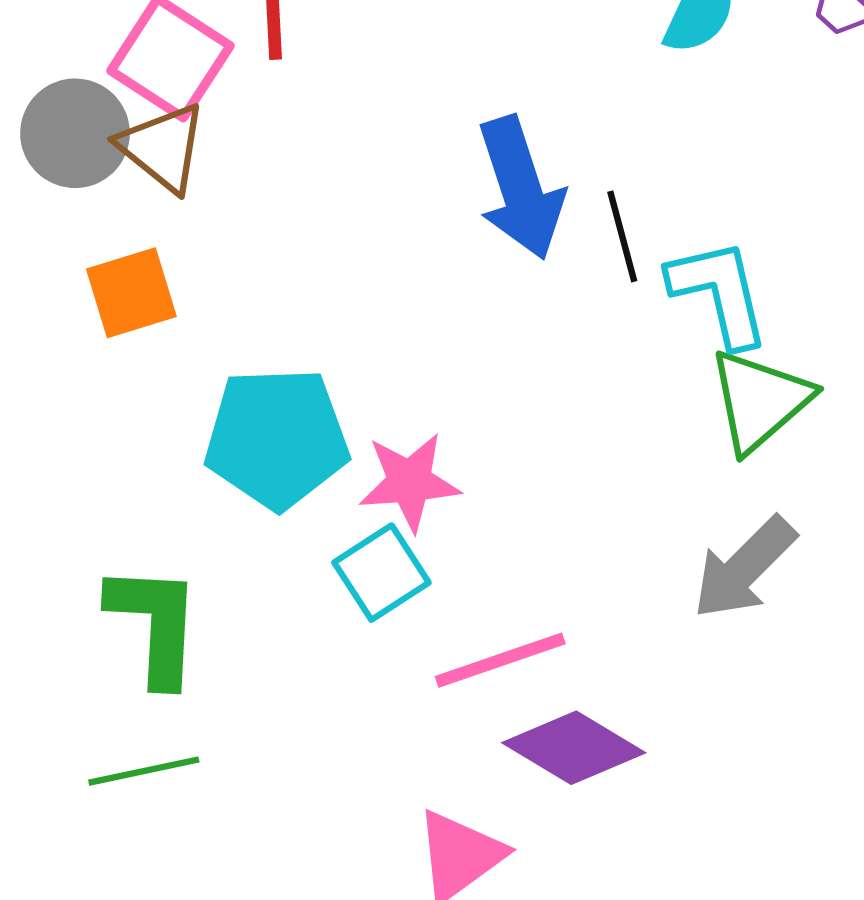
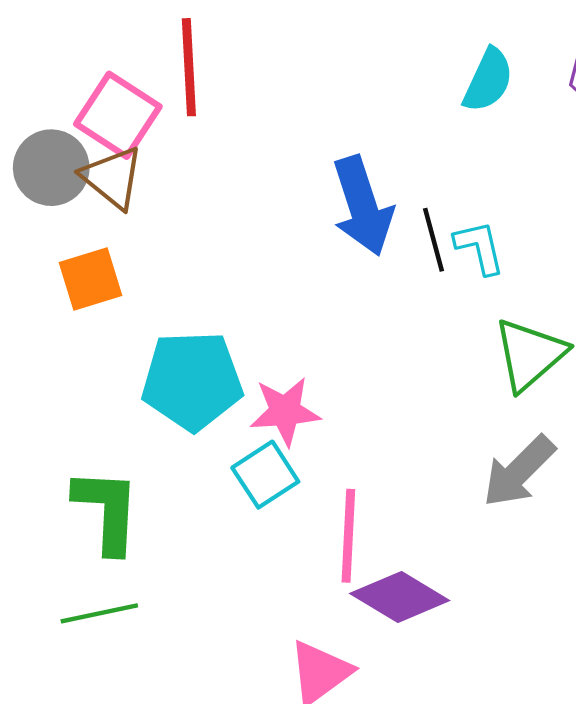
cyan L-shape: (719, 293) -> (479, 247), moved, size x0.7
pink line: (500, 660) -> (348, 536), turned -68

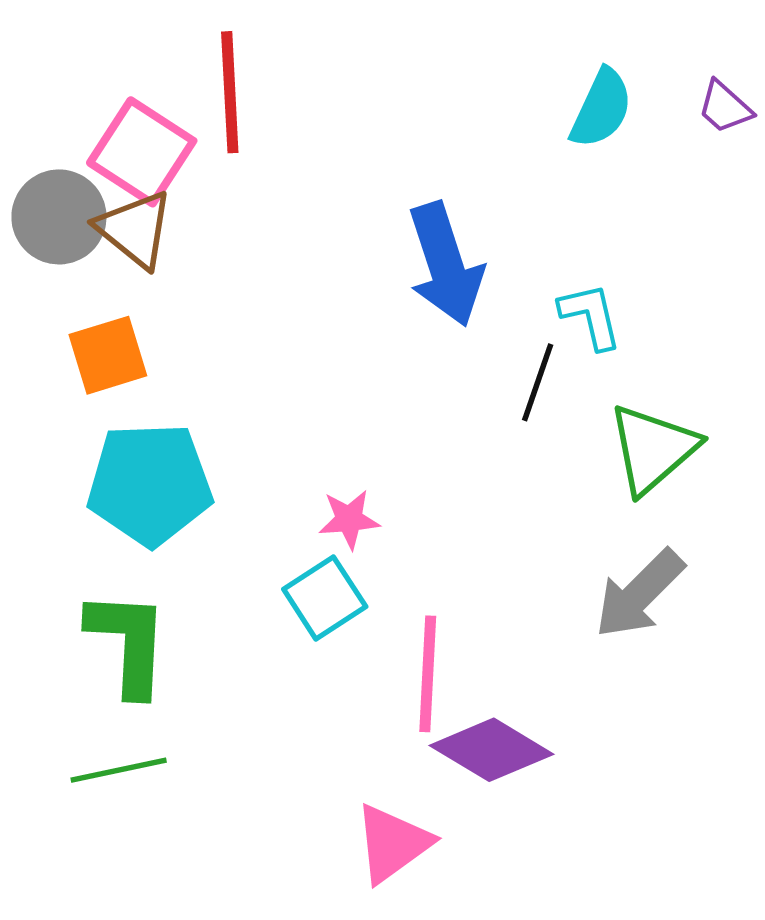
black line: (434, 240) -> (538, 382), moved, turned 34
cyan pentagon: (192, 381) -> (150, 484), moved
pink star: (285, 411) -> (349, 519), size x0.7

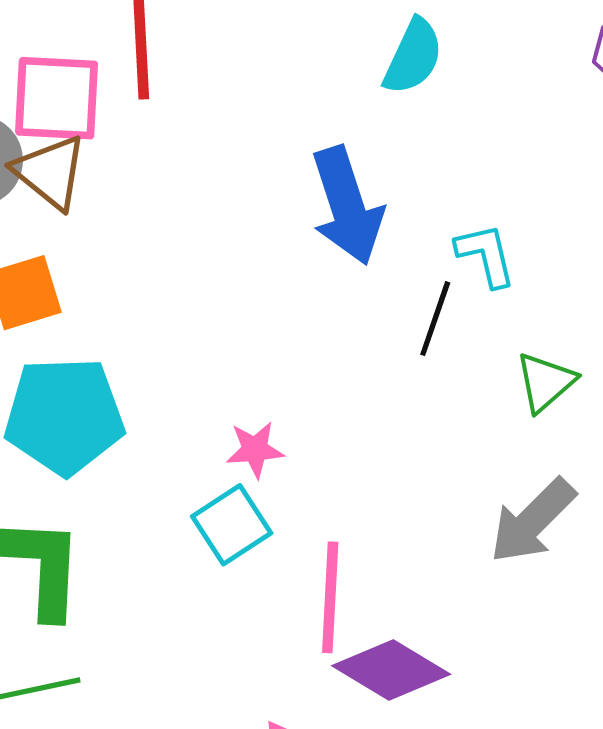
cyan semicircle: (601, 108) -> (413, 57), moved
pink square: (142, 152) -> (57, 98), turned -30
green triangle: (653, 449) -> (545, 382), size x0.7

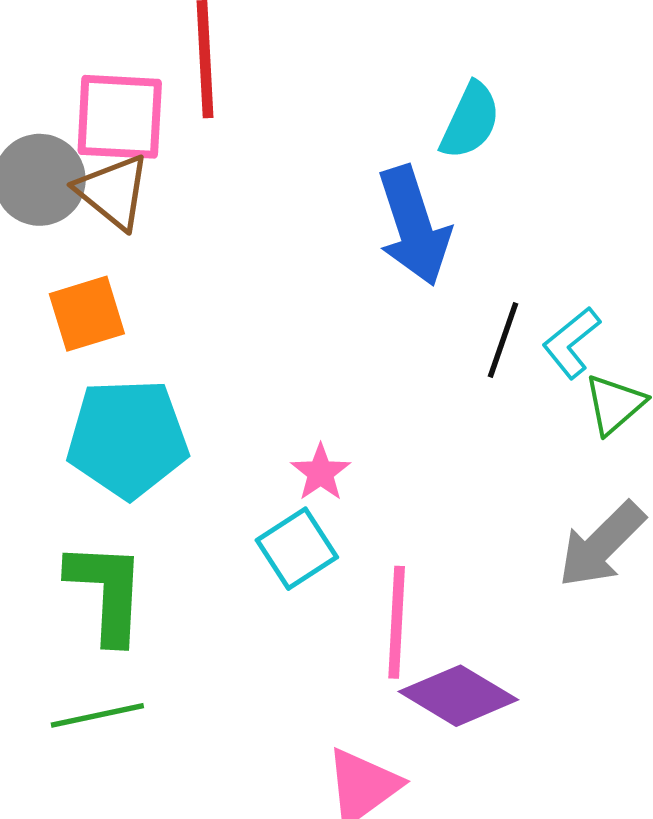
cyan semicircle: (413, 57) -> (470, 121), moved
cyan L-shape: (486, 255) -> (571, 343), moved, turned -116
pink star: (255, 450) -> (321, 473), turned -30

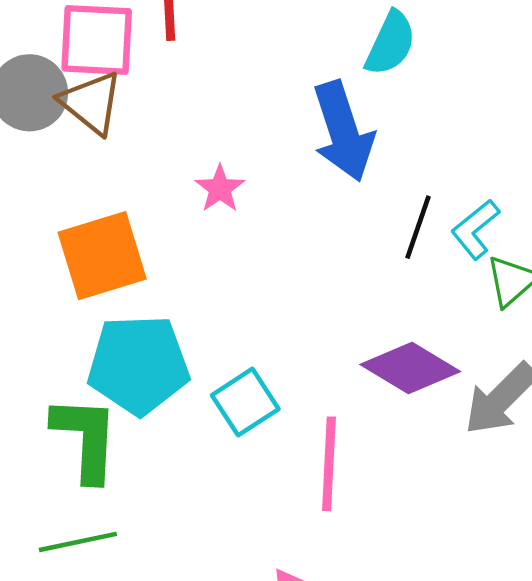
orange square: (87, 314) -> (102, 256), moved, size x1.4
cyan pentagon: (128, 438) -> (138, 365), moved
pink star: (321, 473) -> (220, 189), moved
purple diamond: (458, 696) -> (410, 368), moved

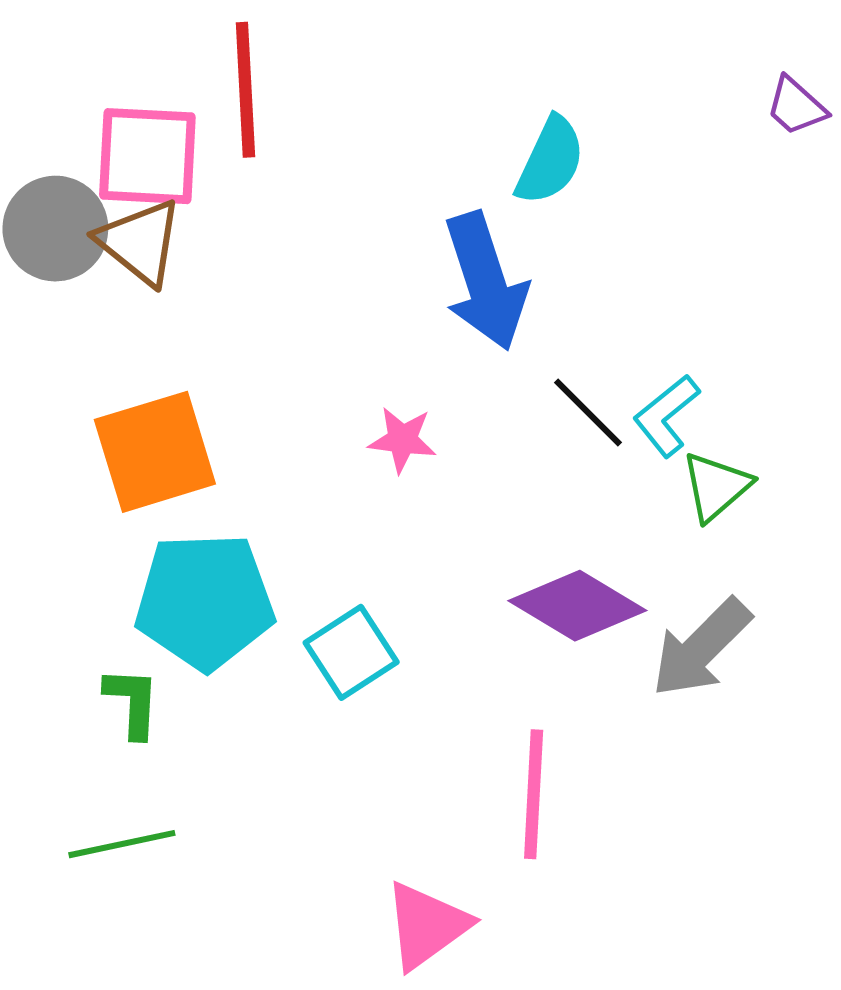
pink star: (220, 189) -> (402, 440), moved, turned -30
black line: (418, 227) -> (588, 413), turned -64
green L-shape: (86, 438) -> (132, 702), size x0.6
pink line: (329, 464) -> (534, 794), moved

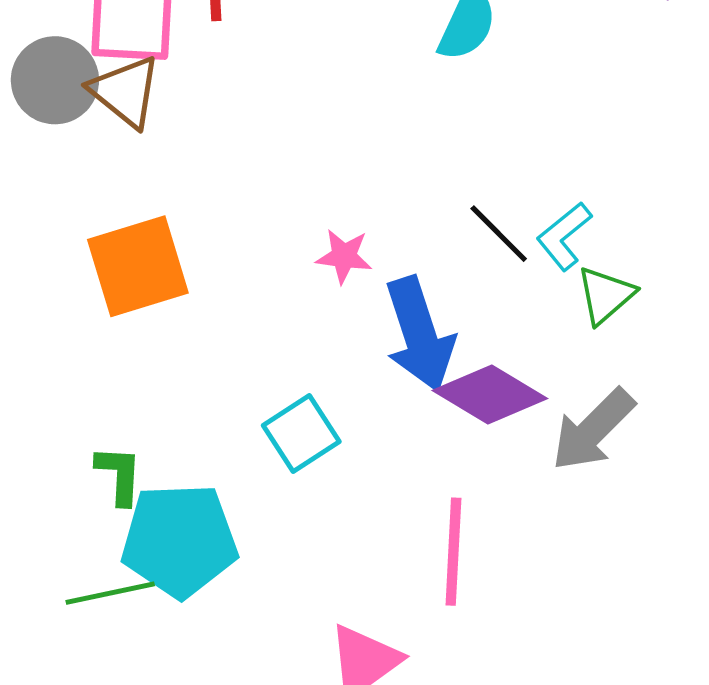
blue arrow: (485, 281) -> (419, 334), moved
cyan pentagon: (205, 601) -> (179, 540), moved

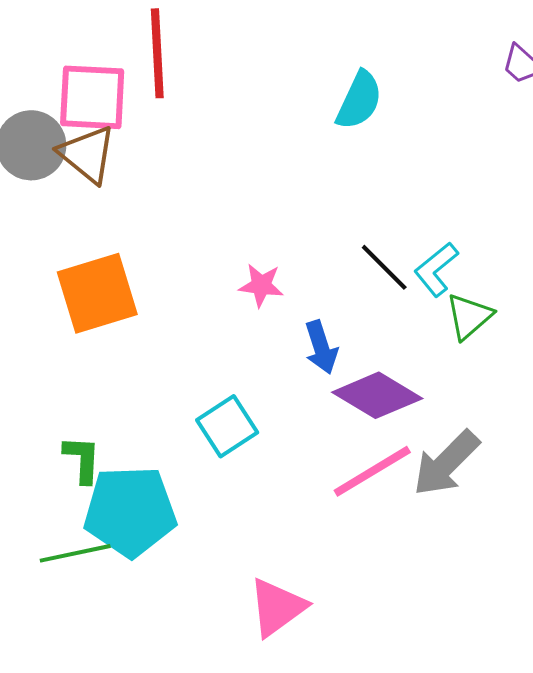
blue arrow: (419, 334) -> (321, 347), size x0.6
gray arrow: (593, 430) -> (446, 463), moved
pink line: (453, 552) -> (372, 471), moved, turned 56

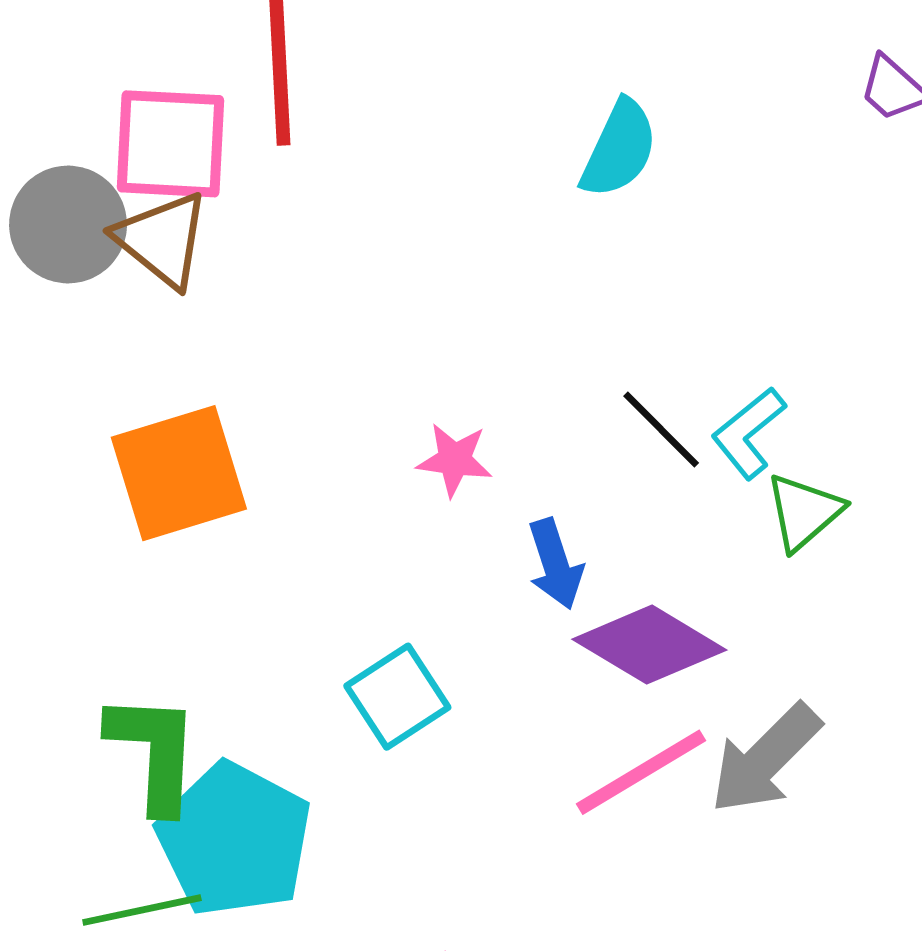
green L-shape: (82, 459) -> (154, 752), size x1.5
cyan pentagon: (130, 511) -> (234, 839), turned 30

